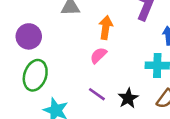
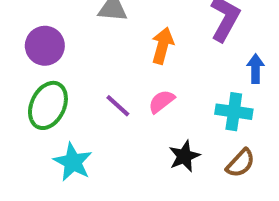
pink semicircle: (98, 55) -> (161, 101), moved
purple line: (97, 94) -> (118, 106), moved

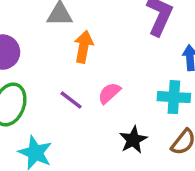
orange arrow: (163, 46) -> (84, 47), moved

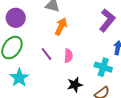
pink semicircle: (109, 93) -> (68, 56), turned 120

